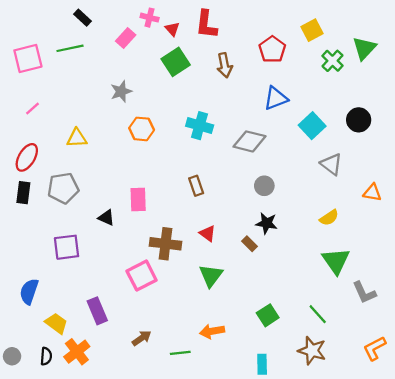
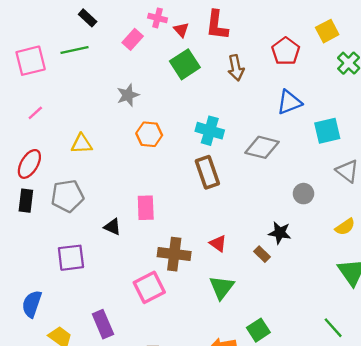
cyan square: (312, 126) -> (327, 131), turned 30
brown rectangle: (196, 186) -> (207, 172), moved, size x1.5
gray circle: (264, 186) -> (303, 194), moved
green square: (268, 315) -> (258, 330), moved

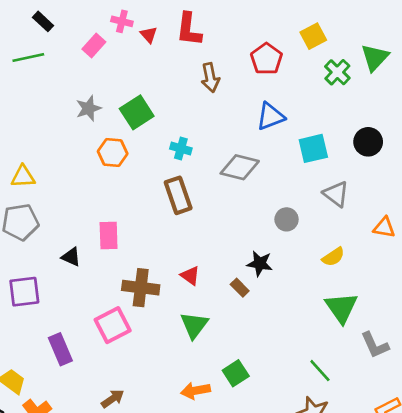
green square: (185, 64) -> (137, 112), moved
cyan cross: (210, 131) -> (181, 148), size x0.7
yellow triangle: (82, 144) -> (23, 177), moved
purple rectangle: (103, 324) -> (60, 349), moved

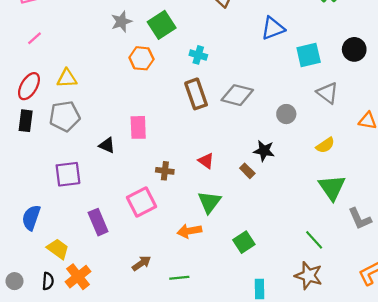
gray diamond: (240, 167) -> (237, 95), moved
brown cross: (141, 288) -> (165, 171), size x0.6
orange arrow: (196, 391) -> (189, 231), moved

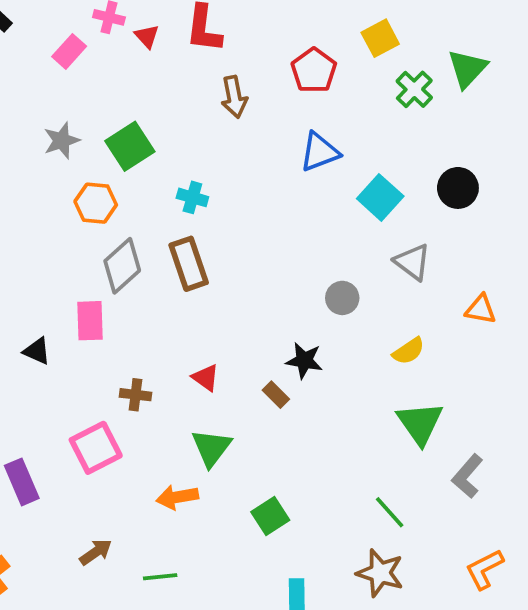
cyan square: (309, 55) -> (380, 197), turned -35
gray diamond: (237, 95) -> (122, 266), moved, turned -56
gray L-shape: (360, 219) -> (467, 476), turned 65

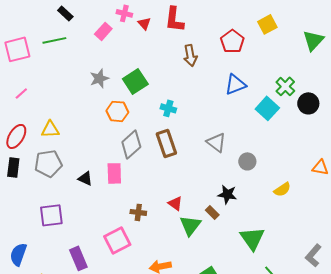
green cross: (414, 89) -> (285, 86), moved
gray triangle: (412, 262) -> (216, 142), moved
black triangle: (37, 351) -> (85, 178), moved
green triangle: (420, 423) -> (252, 238), moved
green triangle: (211, 448) -> (190, 225), moved

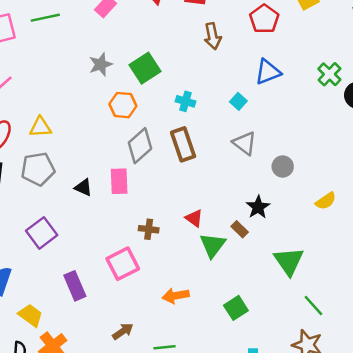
cyan square: (267, 108) -> (238, 101), moved, size x0.6
black star: (227, 194) -> (258, 207), turned 30
purple square: (51, 215) -> (42, 233), turned -30

